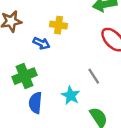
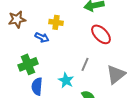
gray line: (94, 76) -> (85, 64), turned 56

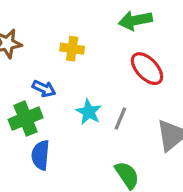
blue arrow: (42, 37) -> (44, 89), moved
cyan star: (66, 80) -> (89, 112), moved

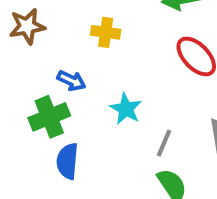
gray line: (120, 119) -> (164, 143), moved

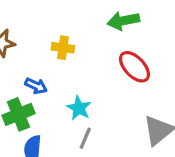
gray line: (164, 143) -> (85, 138), moved

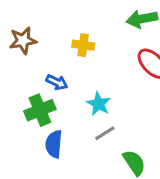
gray line: (85, 138) -> (105, 133), turned 35

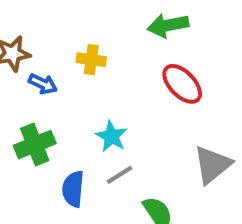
blue arrow: (57, 82) -> (43, 84), moved
blue semicircle: (54, 144) -> (73, 189), moved

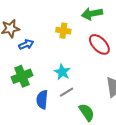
yellow cross: (91, 60) -> (63, 31), moved
blue arrow: (43, 84) -> (26, 44), turned -48

